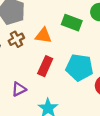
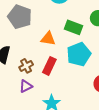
brown cross: (16, 39) -> (26, 66), moved
cyan pentagon: (79, 67) -> (79, 54), moved, turned -30

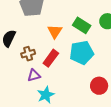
orange triangle: (48, 39) -> (55, 31), turned 42
purple triangle: (26, 86) -> (34, 75), moved

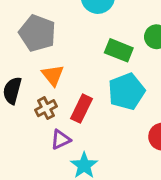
orange triangle: (55, 31) -> (53, 75), moved

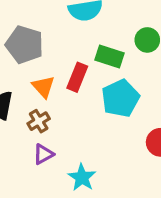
red rectangle: (81, 109) -> (77, 77), moved
purple triangle: (61, 139) -> (43, 154), moved

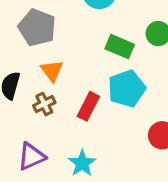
red rectangle: (77, 77) -> (88, 106), moved
purple triangle: (43, 154) -> (31, 157), moved, size x1.4

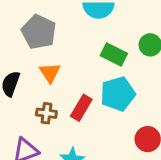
brown cross: (44, 104) -> (46, 113), moved, turned 30

